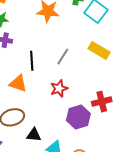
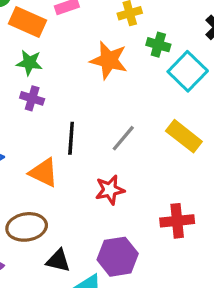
purple hexagon: (78, 117) -> (118, 257), moved

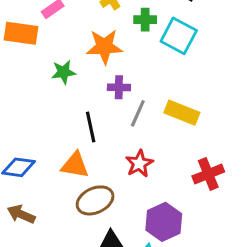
green star: (29, 63) -> (64, 72), moved
purple cross: (32, 98) -> (119, 87), moved
yellow rectangle: (184, 136) -> (182, 113), moved
brown ellipse: (27, 227) -> (95, 200), moved

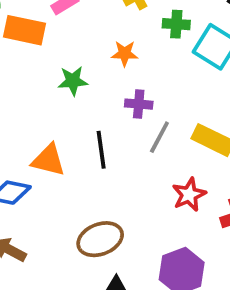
orange star: (104, 47) -> (125, 53), size x0.6
red star: (139, 164) -> (189, 195), moved
orange triangle: (75, 165) -> (48, 160), moved

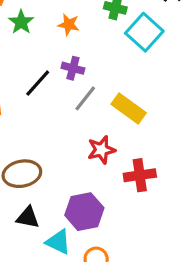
green star: (73, 81) -> (21, 22), moved, turned 30
black line: (101, 150) -> (38, 83), moved, turned 40

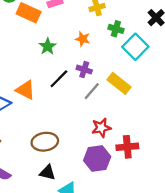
green star: (21, 22) -> (48, 46), moved
yellow rectangle: (129, 108) -> (119, 83), moved
purple hexagon: (84, 212) -> (97, 159), moved

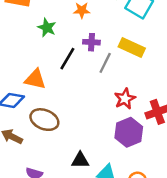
brown ellipse: (45, 142) -> (44, 120), moved, turned 45

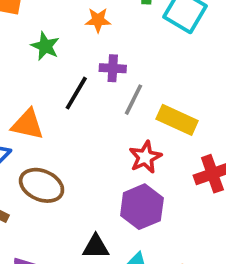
yellow rectangle: (132, 47) -> (177, 120), moved
red star: (125, 99) -> (145, 157), moved
purple hexagon: (129, 132) -> (142, 207), moved

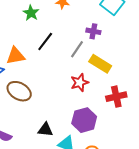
purple cross: (113, 68) -> (93, 31), moved
orange triangle: (28, 124) -> (16, 56), turned -30
purple hexagon: (142, 207) -> (84, 120), moved

